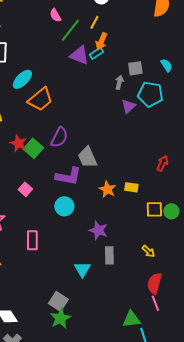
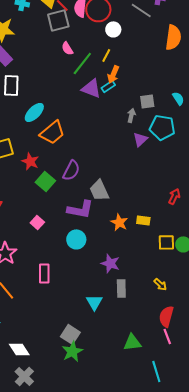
red star: (18, 143) -> (30, 161), moved
green triangle: (131, 319) -> (132, 342), moved

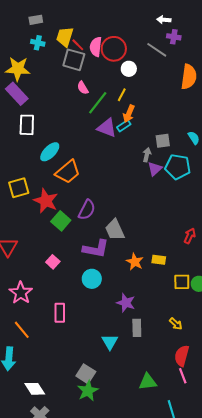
gray square: (58, 20) -> (74, 60), turned 30
purple triangle: (140, 139) -> (155, 169), moved
red star: (30, 161) -> (46, 201), size x1.4

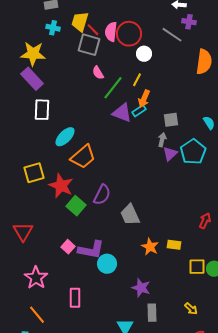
gray square: (163, 141) -> (171, 120), moved
cyan pentagon: (178, 167) -> (193, 152), turned 30
purple L-shape: (96, 249) -> (91, 250), moved

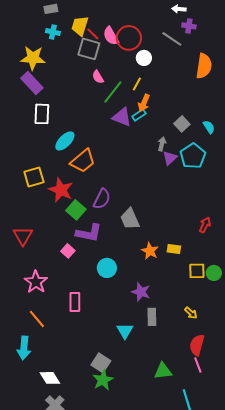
pink semicircle: (111, 32) -> (111, 36), turned -36
gray square: (171, 120) -> (182, 124), moved, turned -35
purple L-shape: (91, 250) -> (89, 233), moved

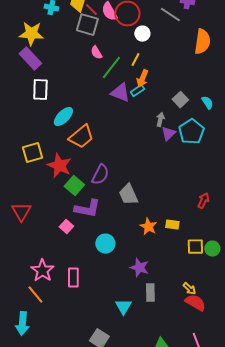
pink star: (36, 282) -> (42, 271), moved
red semicircle: (197, 345) -> (195, 303), moved, turned 105

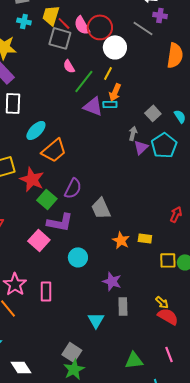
white circle: (142, 34) -> (115, 47), size x1.5
cyan rectangle: (137, 91) -> (110, 104), turned 32
pink square: (66, 227) -> (39, 240), size x1.5

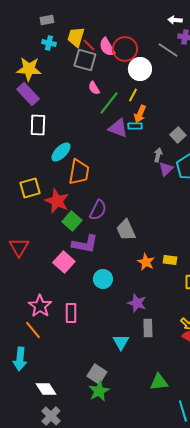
orange trapezoid: (54, 150) -> (79, 172), turned -40

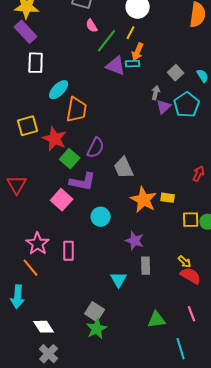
orange star: (146, 262) -> (144, 200), size x1.5

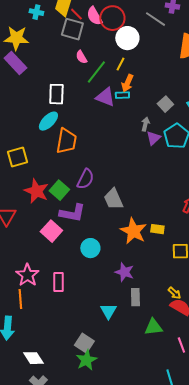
white rectangle: (36, 63) -> (56, 94), moved
red star: (55, 139) -> (36, 191), moved
orange line: (31, 268) -> (20, 299), turned 36
green triangle: (157, 320) -> (153, 327), moved

